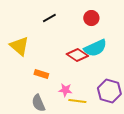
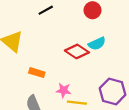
cyan semicircle: (95, 48) -> (97, 44), size x0.7

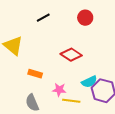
cyan semicircle: (97, 44) -> (89, 82), moved

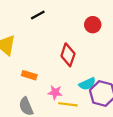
red circle: (85, 18) -> (93, 25), moved
red diamond: (71, 55) -> (68, 55), turned 75

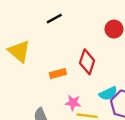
orange rectangle: (29, 75) -> (58, 74), moved, turned -32

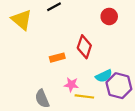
yellow triangle: (19, 51) -> (22, 20), moved

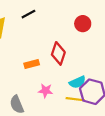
yellow line: (84, 96) -> (75, 99), moved

